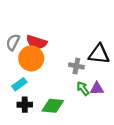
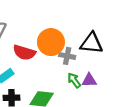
red semicircle: (37, 42) -> (24, 53), moved
orange circle: (31, 58) -> (51, 42), moved

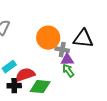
red semicircle: (24, 53) -> (25, 75), moved, turned 144
purple triangle: (89, 80) -> (67, 60), moved

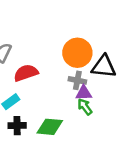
orange circle: (48, 38) -> (77, 53), moved
red semicircle: (25, 75) -> (26, 73), moved

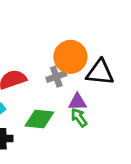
gray cross: (77, 80) -> (56, 77), moved, turned -30
green diamond: (50, 127) -> (39, 119), moved

